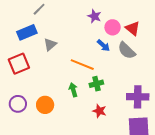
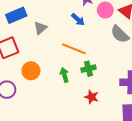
blue arrow: (103, 45) -> (78, 20), moved
orange circle: (45, 105) -> (31, 71), moved

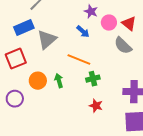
gray triangle: (40, 28) -> (47, 40), size x1.5
green arrow: (64, 75) -> (59, 81), moved

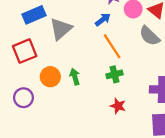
blue arrow: (83, 32) -> (103, 20), turned -80
orange line: (79, 60) -> (112, 46), moved, turned 35

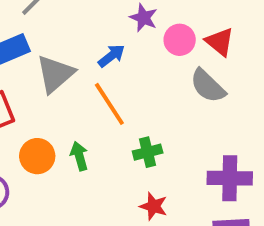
blue arrow: (103, 20) -> (111, 56), moved
orange line: (112, 46) -> (109, 104), moved

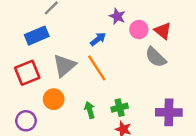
gray triangle: (55, 74) -> (64, 66), moved
green cross: (148, 152) -> (120, 108), moved
green arrow: (79, 156) -> (90, 110), moved

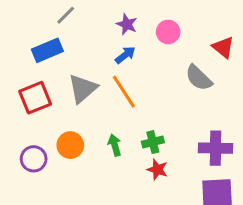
purple star: (117, 16) -> (127, 24), moved
pink circle: (139, 30) -> (168, 32), moved
red triangle: (163, 31) -> (223, 47), moved
orange circle: (54, 99) -> (70, 145), moved

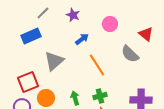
purple star: (127, 24) -> (73, 15), moved
orange line: (124, 92) -> (97, 65), moved
red square: (35, 98) -> (28, 82), moved

